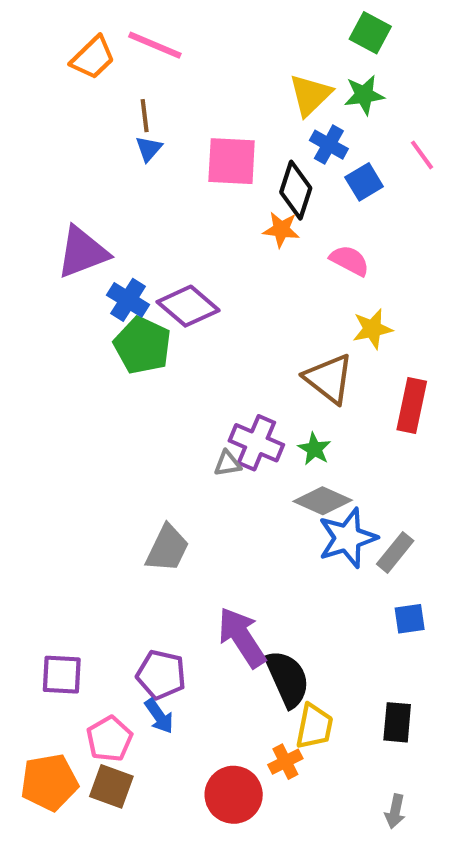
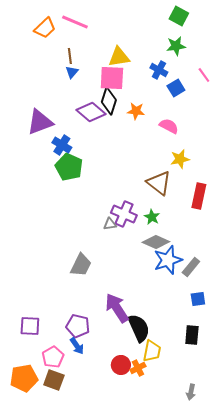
yellow triangle: (310, 95) -> (119, 57), moved, turned 35
black diamond: (296, 190) -> (109, 101), moved
purple diamond: (188, 306) -> (91, 112), moved
black rectangle: (397, 722) -> (192, 335), moved
red circle: (234, 795) -> (121, 365), moved, size x0.7

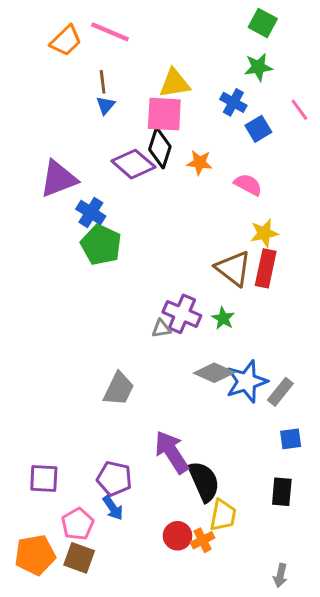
red rectangle: (199, 196) -> (266, 268), moved
gray diamond: (156, 242) -> (214, 373), moved

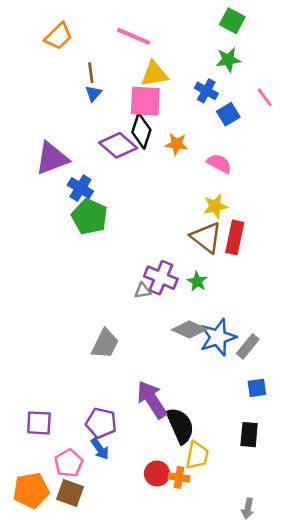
pink line: (110, 32) -> (134, 36), moved
yellow star: (264, 233) -> (215, 206), moved
orange cross: (202, 540) -> (179, 477), turned 36

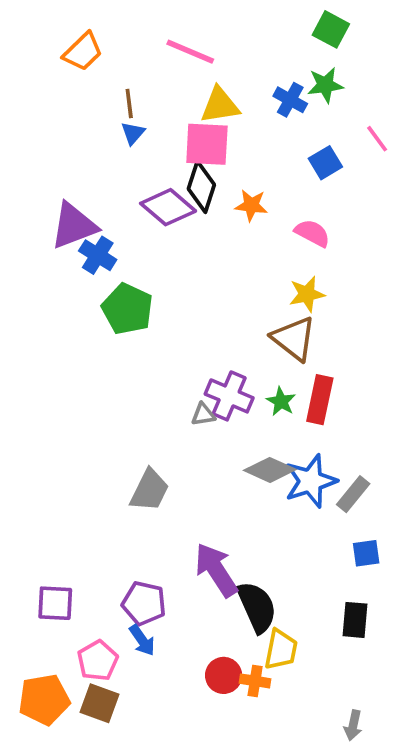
blue cross: (206, 91) -> (290, 100), moved
blue cross: (80, 188) -> (98, 255), moved
red rectangle: (235, 237) -> (320, 400), moved

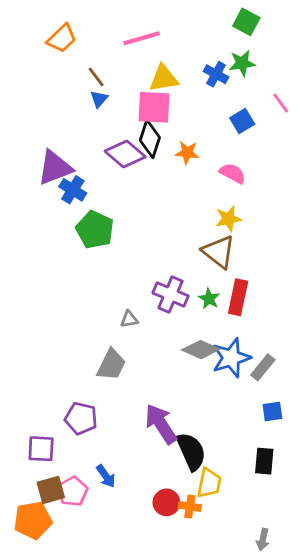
pink line: (190, 52) -> (142, 38), turned -39
brown line: (129, 103) -> (96, 77), turned -30
gray triangle: (203, 414) -> (129, 319), moved
purple pentagon: (144, 603) -> (81, 418), moved
brown square: (100, 703) -> (51, 490), moved, turned -36

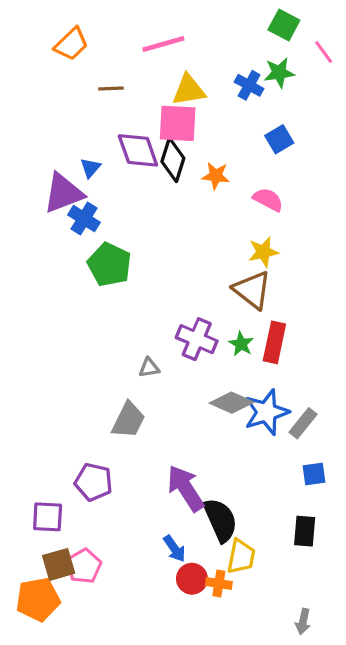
brown line: (96, 77) -> (111, 88), turned -55
blue triangle: (99, 99) -> (90, 168), moved
pink line: (281, 103) -> (324, 52), moved
purple diamond: (125, 154) -> (138, 150), moved, turned 30
blue arrow: (106, 476) -> (174, 549), moved

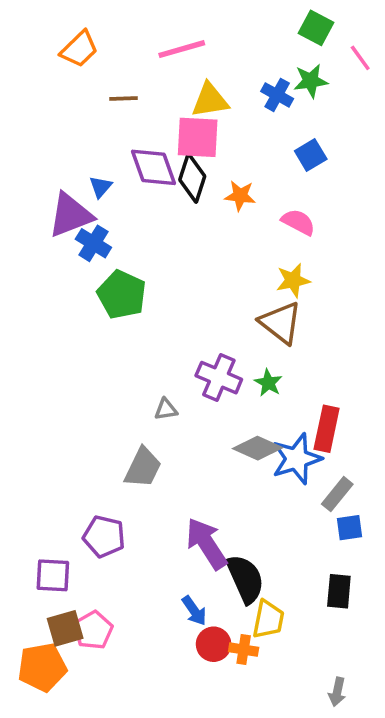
red rectangle: (274, 342) -> (327, 429), moved
gray rectangle: (303, 423) -> (337, 494), moved

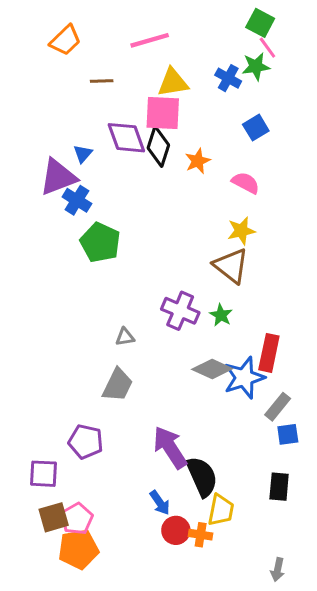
pink line: (360, 58) -> (267, 48), moved
orange star: (240, 196) -> (198, 161), turned -30
gray triangle: (166, 409) -> (125, 337), moved
orange pentagon: (42, 667) -> (78, 549), moved

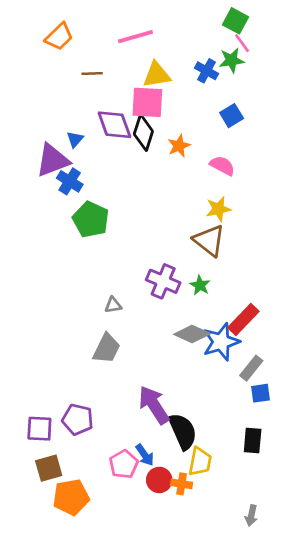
red rectangle: (269, 353) -> (243, 319), turned 32
purple pentagon: (86, 442) -> (78, 419), moved
pink pentagon: (77, 519) -> (124, 464), moved

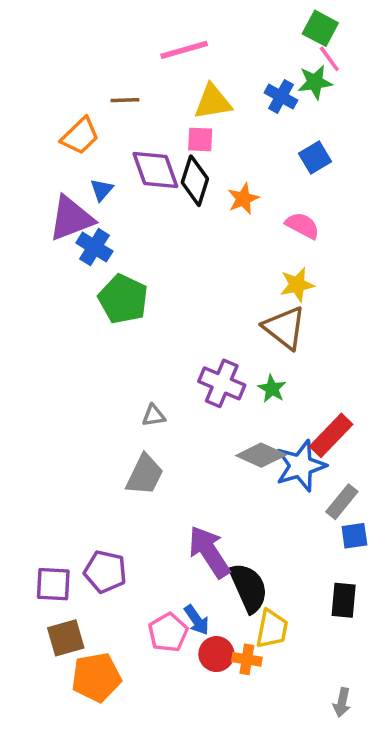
orange trapezoid: (59, 37) -> (80, 136), moved
pink square: (147, 102) -> (200, 140), size x0.6

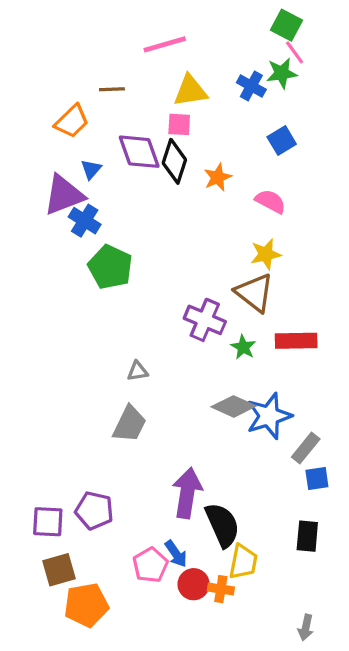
purple cross: (222, 383) -> (205, 320), moved
red rectangle: (331, 435) -> (296, 341), moved, turned 45
purple arrow: (209, 552) -> (187, 493), turned 42

